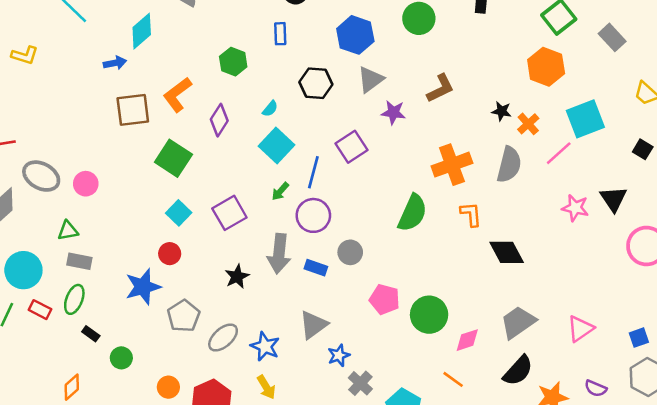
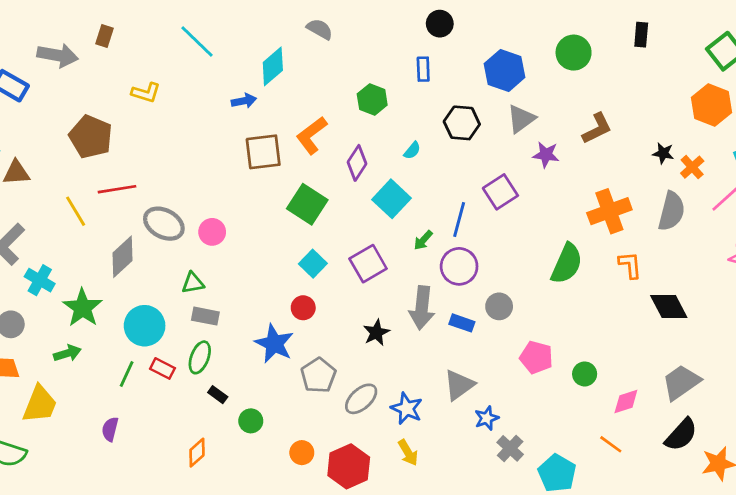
cyan square: (276, 146) -> (391, 199), moved
blue star: (143, 287) -> (274, 344), turned -30
green circle: (429, 315) -> (585, 374), size x0.6

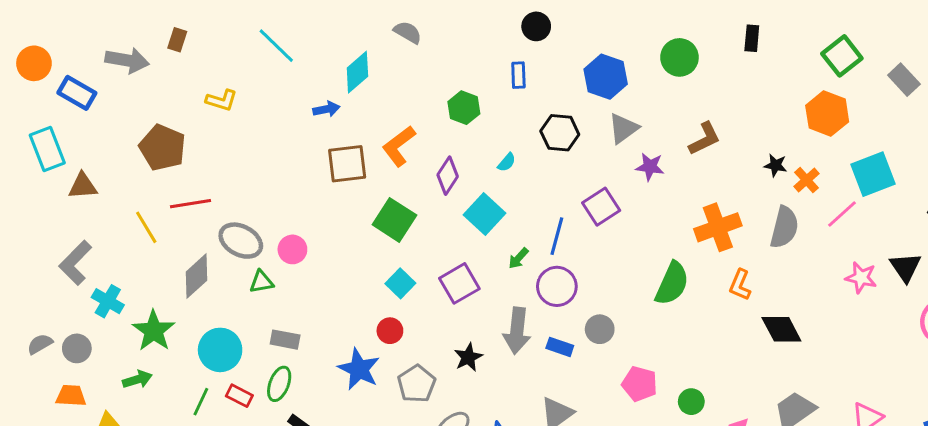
orange L-shape: (630, 265) -> (740, 285), turned -152
green triangle: (193, 283) -> (261, 282), moved
gray pentagon: (318, 375) -> (417, 384), moved

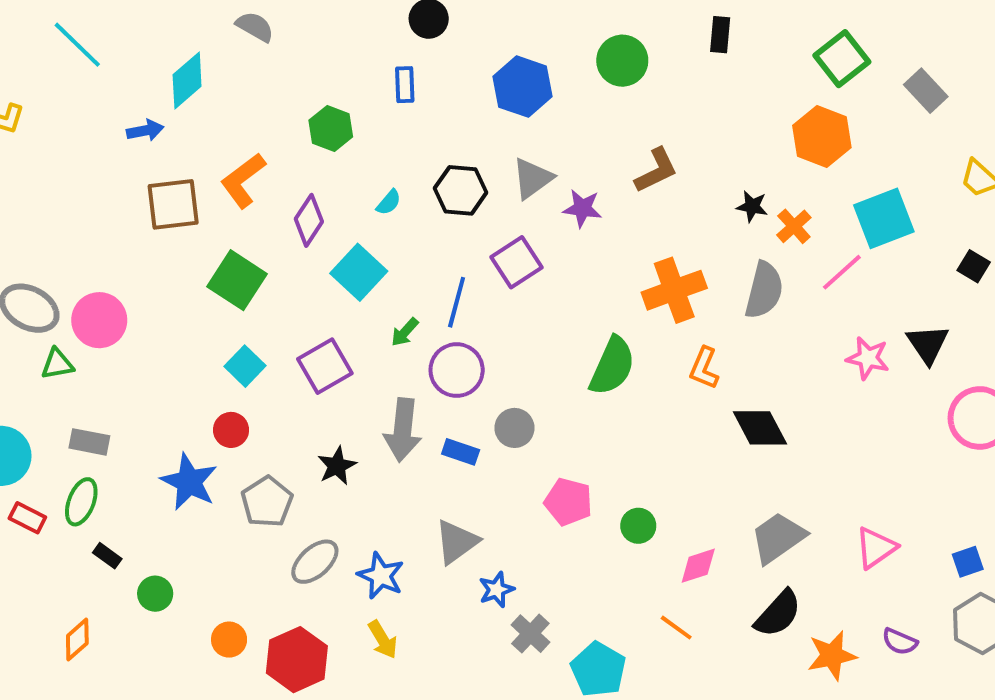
gray triangle: (623, 128) -> (532, 178), moved
black hexagon: (560, 133) -> (461, 190), moved
pink circle: (292, 249) -> (99, 320), size x1.4

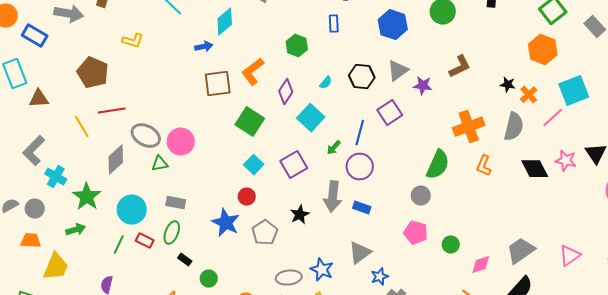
gray circle: (514, 428) -> (421, 196), moved
black diamond: (760, 428) -> (535, 169), moved
gray ellipse: (315, 562) -> (289, 278), moved, turned 35

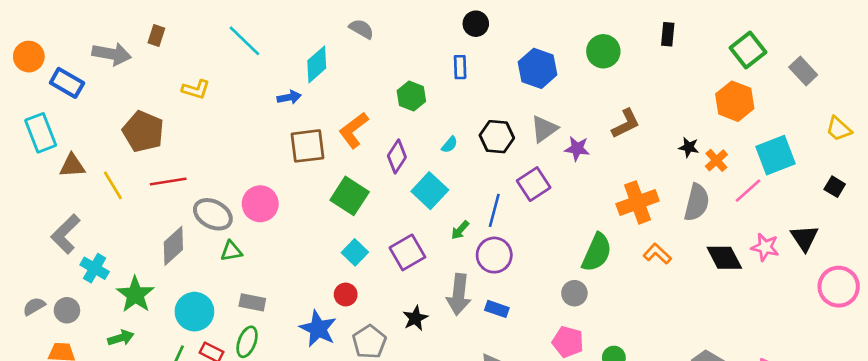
yellow line: (82, 127) -> (113, 185), moved
pink circle: (181, 142) -> (260, 204), moved
orange L-shape: (484, 166) -> (657, 254), turned 110

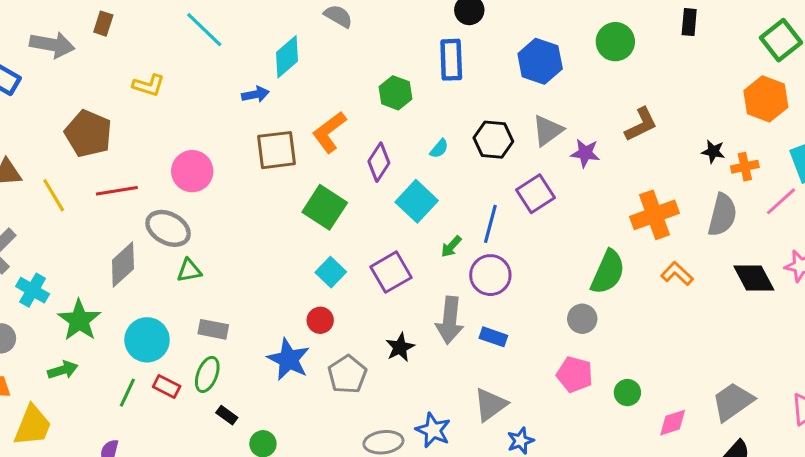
blue rectangle: (460, 67) -> (451, 60), size x1.5
orange cross: (716, 160) -> (745, 167), turned 30
pink circle: (260, 204) -> (192, 171), moved

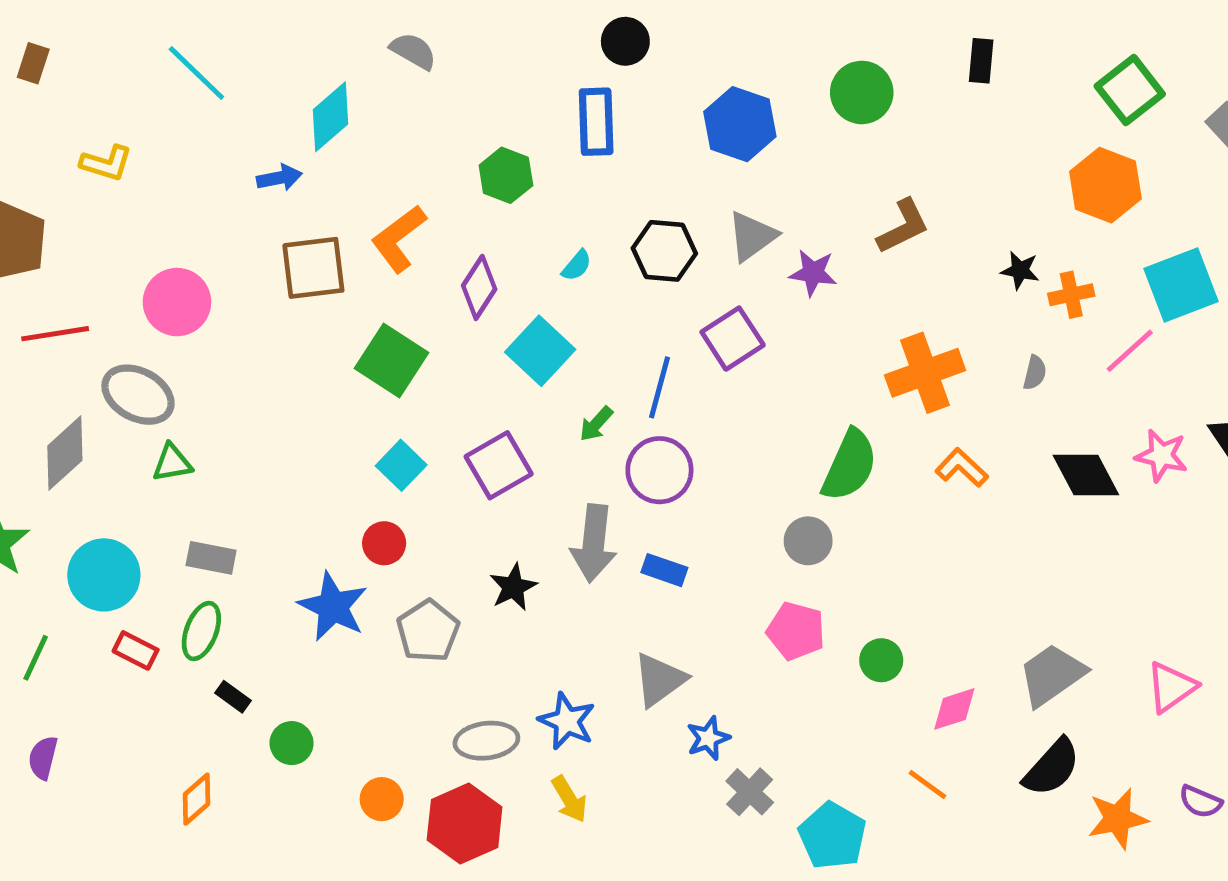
gray semicircle: (722, 215) -> (1035, 373), size x0.5
green line: (127, 393) -> (36, 658), moved

